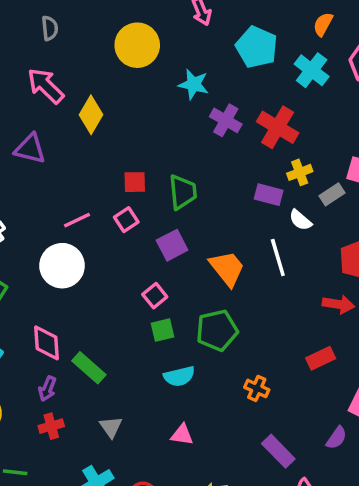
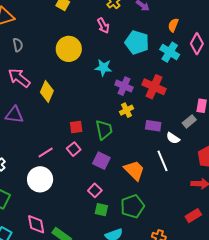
yellow cross: (300, 172) -> (126, 110), moved
purple square: (172, 245) -> (101, 161), turned -30
green square: (163, 330) -> (101, 210), turned 32

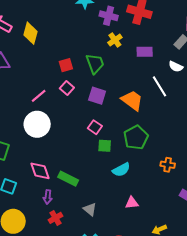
white semicircle: (173, 138) -> (176, 67), moved

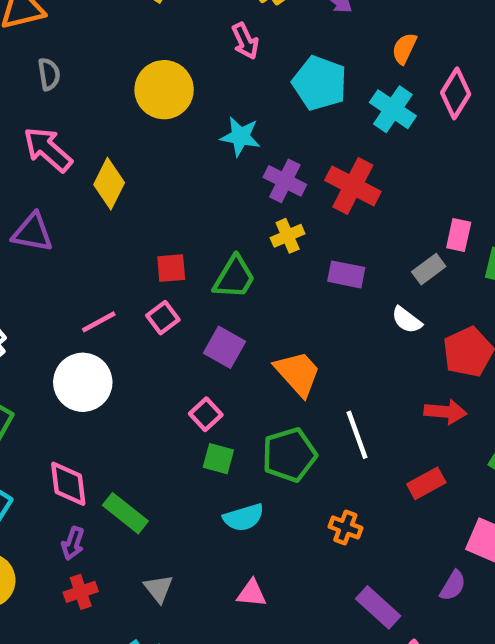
green trapezoid: (95, 63) -> (234, 277), turned 40
white line: (160, 86) -> (357, 435), moved

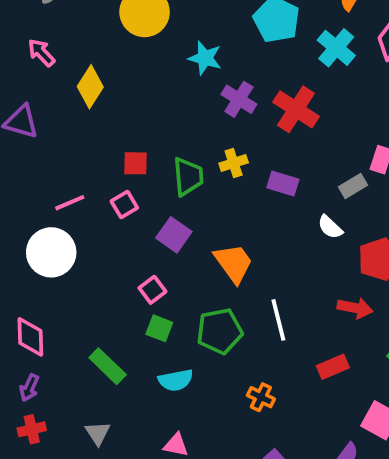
pink arrow: (48, 149) -> (41, 53), size x0.7
yellow cross: (288, 236) -> (234, 163), moved
green trapezoid: (234, 277) -> (188, 177), turned -42
green rectangle: (125, 513) -> (108, 366), moved

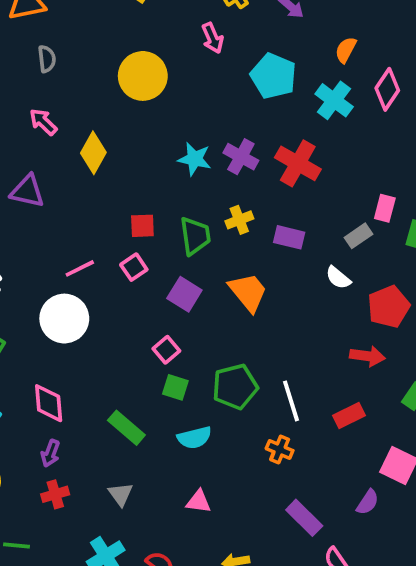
cyan star: (205, 58) -> (195, 159), moved
orange trapezoid: (234, 263) -> (248, 292), moved
white line: (278, 320) -> (291, 401), moved

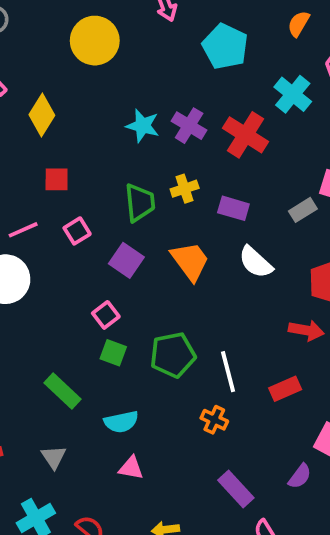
cyan cross: (334, 100) -> (293, 94), moved
red square: (142, 226) -> (57, 179), moved
white semicircle: (338, 278) -> (256, 262), moved, size x1.4
cyan semicircle: (194, 438) -> (121, 422), moved

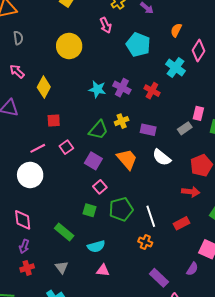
red cross: (246, 135) -> (152, 91), size x0.7
green trapezoid: (140, 203) -> (98, 130), turned 50
pink square: (106, 315) -> (100, 187), moved

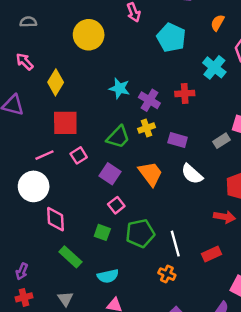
gray semicircle: (18, 38) -> (28, 22), turned -88
purple cross: (122, 88) -> (149, 100), moved
red cross: (152, 91) -> (185, 93), turned -35
red square: (54, 121) -> (65, 123), size x1.6
pink diamond: (23, 220) -> (55, 219), moved

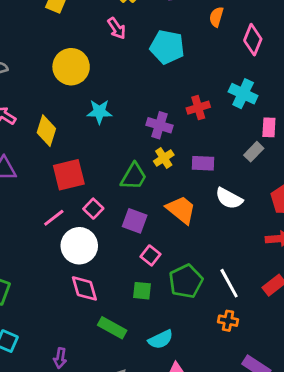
cyan cross: (214, 67) -> (243, 94), moved
cyan star: (119, 88) -> (99, 112), moved
white circle: (34, 186) -> (79, 246), moved

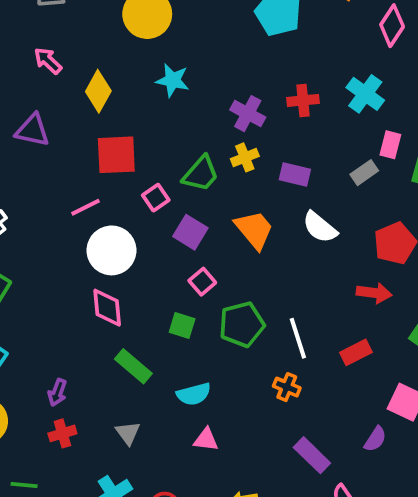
pink square: (93, 209) -> (156, 198), moved

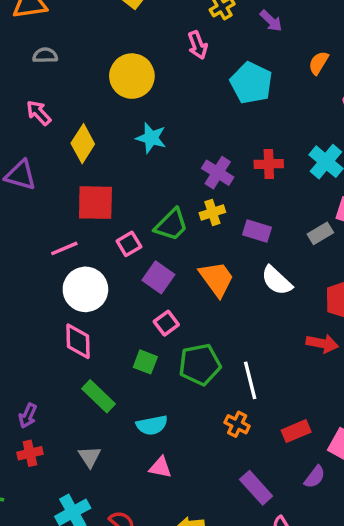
red rectangle: (356, 352) -> (296, 431), moved

